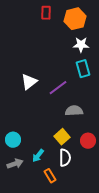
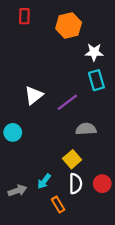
red rectangle: (46, 13) -> (24, 16), moved
orange hexagon: (75, 19) -> (69, 26), moved
cyan circle: (13, 140) -> (13, 132), moved
red circle: (88, 141) -> (102, 184), moved

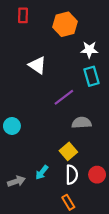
white triangle: (34, 95) -> (37, 65), moved, turned -48
orange rectangle: (58, 205) -> (68, 202), moved

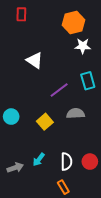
orange hexagon: (65, 24) -> (74, 22), moved
cyan rectangle: (92, 76) -> (88, 81), moved
yellow square: (68, 151) -> (45, 122), moved

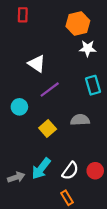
purple line: (59, 90) -> (50, 90), moved
cyan circle: (11, 117) -> (19, 107), moved
cyan arrow: (39, 159) -> (41, 169), size x1.5
white semicircle: (66, 162) -> (70, 171), turned 36

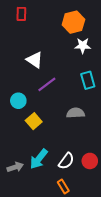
yellow square: (48, 129) -> (34, 121), moved

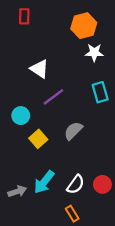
gray semicircle: (76, 113) -> (73, 131), moved, turned -42

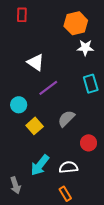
white semicircle: (76, 184) -> (68, 167), turned -132
red circle: (102, 184) -> (89, 143), moved
gray arrow: (17, 191) -> (15, 185), moved, turned 91

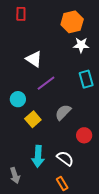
cyan arrow: (40, 165) -> (38, 156), turned -35
white semicircle: (68, 167) -> (65, 158), turned 42

